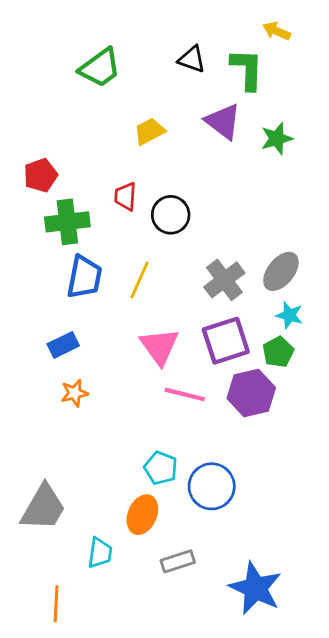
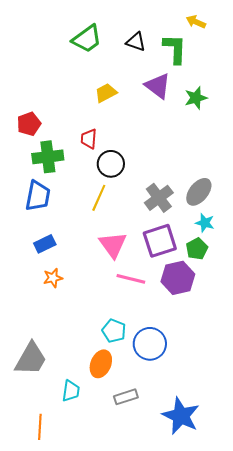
green trapezoid: (100, 68) -> (87, 39), moved
black circle: (171, 215) -> (111, 164), moved
blue trapezoid: (84, 277) -> (38, 196), moved

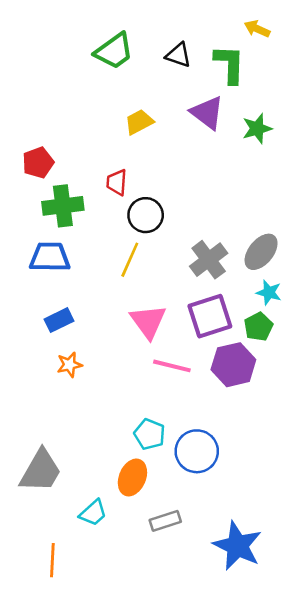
blue trapezoid: (38, 196) -> (50, 257), turned -100
cyan trapezoid: (71, 391) -> (93, 513), turned 40

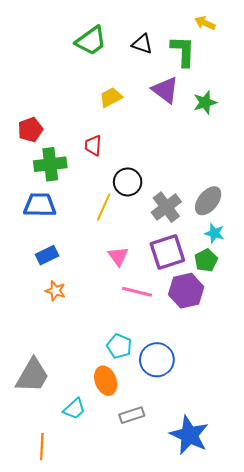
black circle: (146, 215) -> (128, 182), moved
pink triangle: (148, 321) -> (118, 256), size x0.7
orange star: (69, 365) -> (55, 291), turned 30
orange ellipse: (132, 478) -> (106, 381), turned -44

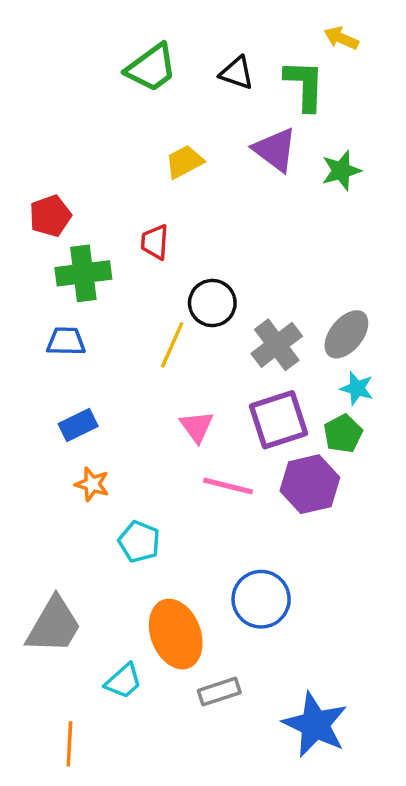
blue trapezoid: (40, 205) -> (66, 341), size x0.7
cyan pentagon: (119, 346) -> (139, 542), moved
orange ellipse: (106, 381) -> (176, 634), size x1.4

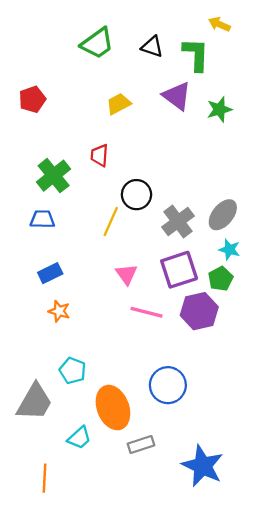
red pentagon: (50, 216) -> (32, 99), moved
green cross: (83, 273) -> (54, 176), turned -32
cyan pentagon: (139, 542) -> (73, 371), moved

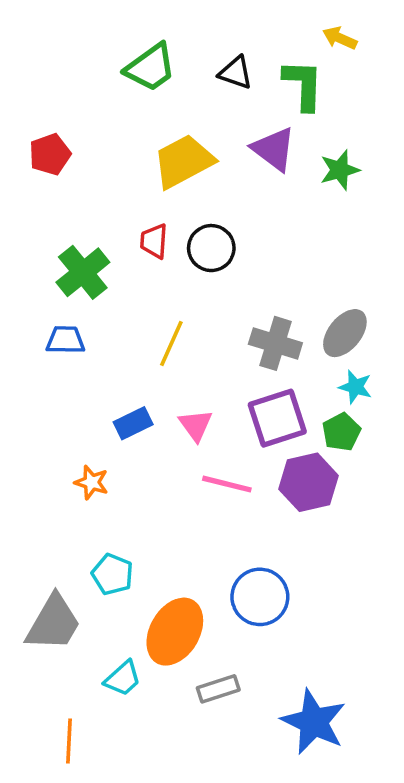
yellow trapezoid: (119, 104) -> (183, 161), size x1.6
black circle: (136, 195) -> (211, 248), moved
gray cross: (178, 221) -> (275, 343), turned -36
blue rectangle: (50, 273) -> (133, 423), moved
orange ellipse: (113, 408) -> (175, 632), turned 51

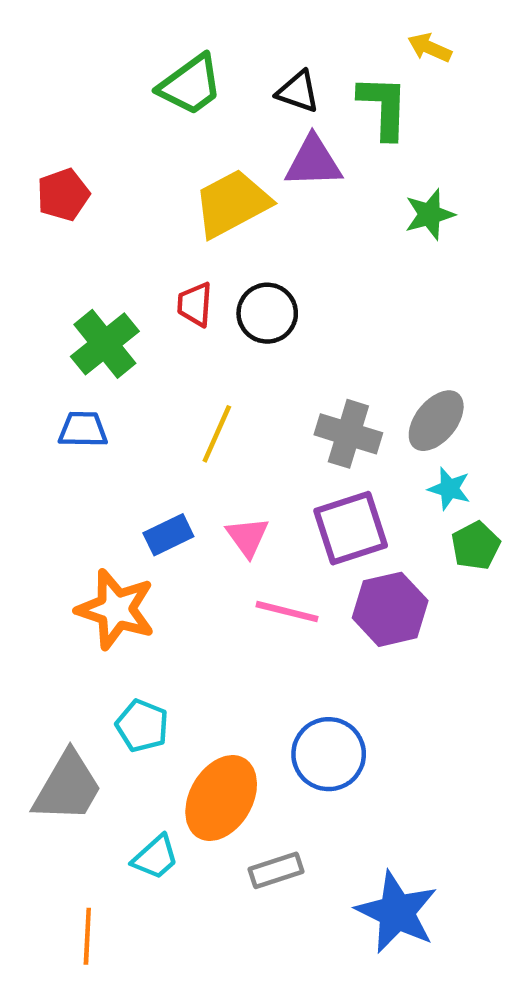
purple triangle: (274, 149) -> (313, 162), moved, turned -39
green pentagon: (341, 432) -> (476, 546), moved
orange star: (92, 482) -> (116, 609), size x1.8

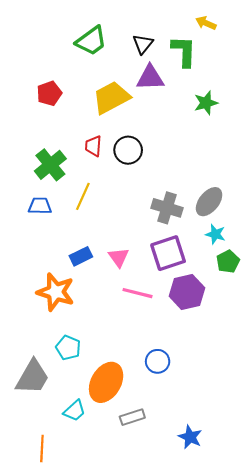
black triangle: (298, 92) -> (143, 44), turned 50
red pentagon: (63, 195) -> (49, 93), moved
yellow line: (217, 434) -> (83, 196), moved
blue circle: (329, 754) -> (158, 361), size x0.7
blue star: (397, 912) -> (190, 437), size x0.6

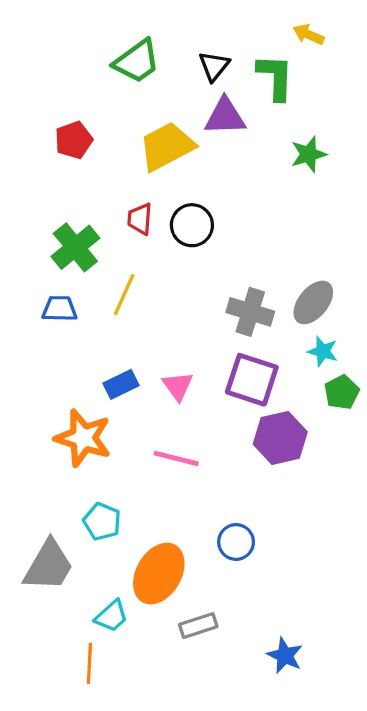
purple square: (168, 253) -> (252, 380), turned 36
pink line: (138, 293) -> (176, 458), moved
orange line: (42, 449) -> (89, 663), moved

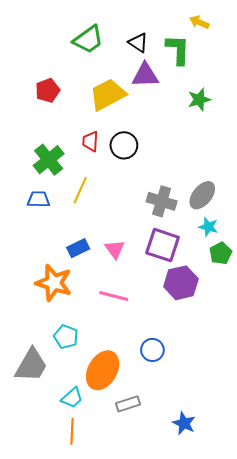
black triangle: (214, 66) -> (138, 43), turned -35
orange line: (89, 663) -> (72, 431), moved

